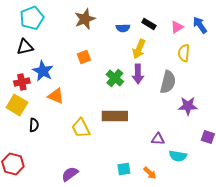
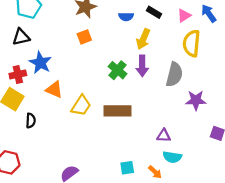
yellow semicircle: (184, 53) -> (192, 43), size x1.4
orange square: (84, 57) -> (84, 37), moved
yellow trapezoid: (81, 128) -> (81, 106), moved, turned -120
cyan semicircle: (178, 156) -> (172, 157), moved

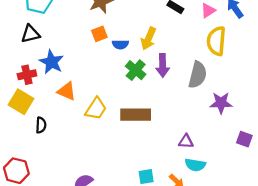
blue semicircle: (126, 17) -> (120, 44), moved
yellow arrow: (143, 39) -> (149, 39), moved

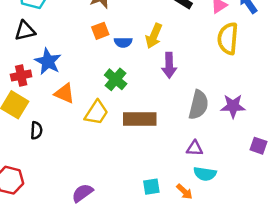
green cross: (136, 70) -> (116, 79), moved
gray semicircle: (198, 75) -> (198, 105), moved

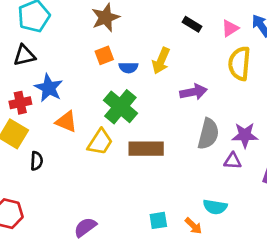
purple arrow: (169, 65) -> (193, 92), moved, turned -100
green cross: (116, 79) -> (120, 107), size x1.4
purple triangle: (195, 148) -> (233, 161), moved

